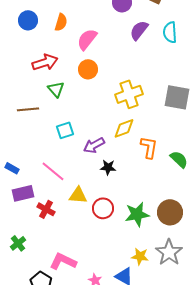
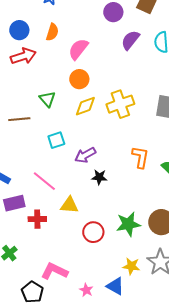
red arrow: (45, 62) -> (23, 56), moved
yellow diamond: (124, 128) -> (85, 106), moved
red circle: (103, 208) -> (93, 232), moved
red cross: (46, 209) -> (37, 219), turned -30

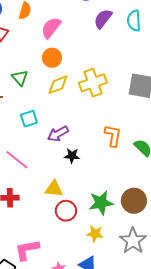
yellow triangle: (69, 205) -> (54, 189), moved
yellow star: (131, 266) -> (95, 234), moved
pink L-shape: (54, 271) -> (27, 250), turned -36

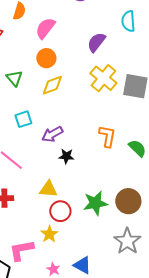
purple semicircle: (103, 19) -> (96, 42), moved
yellow cross: (93, 83) -> (103, 78), moved, turned -32
yellow star: (95, 234) -> (49, 234), moved, turned 30

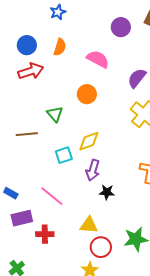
pink semicircle: (45, 28) -> (98, 59), moved, turned 80
yellow diamond: (52, 85) -> (89, 141), moved
purple arrow: (52, 134) -> (93, 170), turned -45

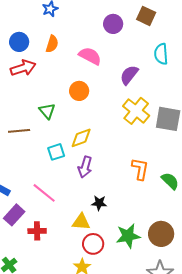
black star: (107, 192) -> (99, 203), moved
purple rectangle: (22, 218) -> (14, 215), turned -35

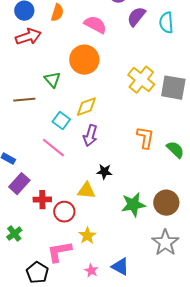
purple semicircle: (129, 75) -> (136, 17), moved
orange circle: (79, 91) -> (84, 60), size x1.5
cyan square: (56, 152) -> (61, 121), turned -36
pink line: (44, 193) -> (53, 148), moved
red circle: (93, 244) -> (64, 212), moved

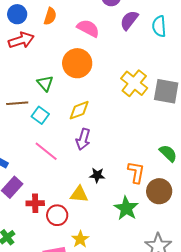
cyan square: (61, 121) -> (40, 115), moved
orange L-shape: (145, 138) -> (136, 172), moved
brown circle: (166, 203) -> (159, 191), moved
green star: (133, 205) -> (126, 208), turned -30

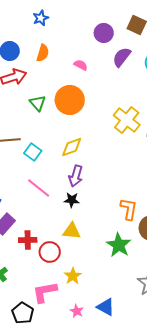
pink semicircle: (88, 28) -> (81, 65), size x0.6
green triangle: (45, 83) -> (38, 103), moved
black star: (97, 175) -> (72, 200), moved

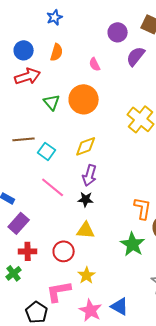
pink semicircle: (81, 65) -> (95, 64), turned -144
red cross: (28, 240) -> (28, 251), moved
pink star: (77, 311) -> (91, 310), size x1.6

